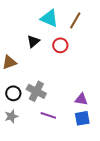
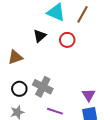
purple triangle: (81, 99) -> (89, 95), turned 48

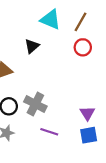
red circle: (67, 40) -> (83, 47), moved

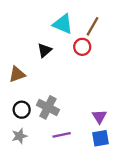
red circle: (83, 47) -> (82, 47), moved
purple line: (49, 132) -> (62, 135), turned -30

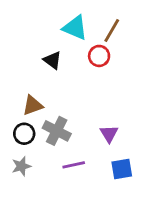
black triangle: (45, 50) -> (52, 60), turned -42
brown triangle: (17, 74) -> (33, 105), moved
purple triangle: (99, 117) -> (109, 134), moved

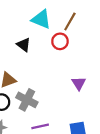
purple triangle: (109, 134) -> (79, 83), moved

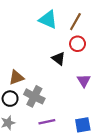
red circle: (60, 41) -> (78, 44), moved
black triangle: (24, 45) -> (59, 59), moved

